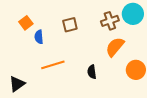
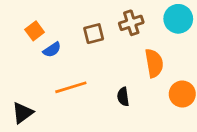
brown cross: (110, 21) -> (131, 23), moved
blue semicircle: (39, 37) -> (52, 50), turned -120
orange semicircle: (115, 47) -> (154, 63), turned 130

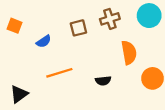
orange square: (35, 31) -> (14, 26), moved, turned -32
black semicircle: (123, 97) -> (103, 81), turned -88

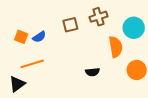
cyan circle: (149, 16) -> (134, 28), moved
orange square: (14, 26) -> (21, 37), moved
orange line: (59, 73) -> (32, 64), moved

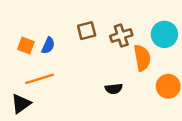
brown cross: (99, 17) -> (121, 36), moved
blue semicircle: (39, 37) -> (48, 45), turned -32

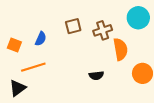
cyan circle: (164, 34) -> (138, 18), moved
orange square: (26, 45) -> (14, 45), moved

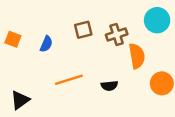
orange square: (14, 45) -> (13, 39), moved
orange line: (33, 67) -> (69, 80), moved

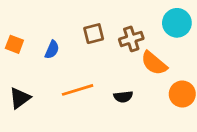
orange semicircle: (137, 56) -> (154, 63), turned 140
black triangle: (20, 100) -> (20, 98), moved

